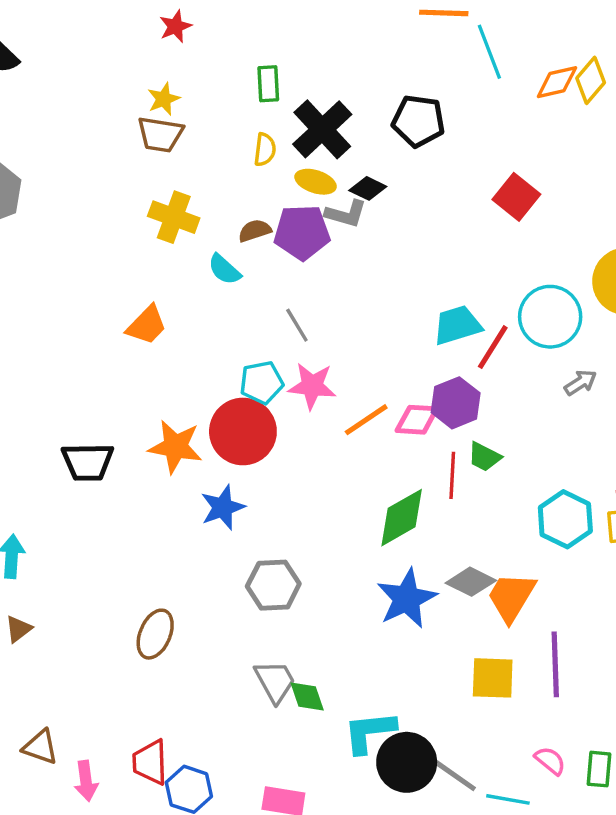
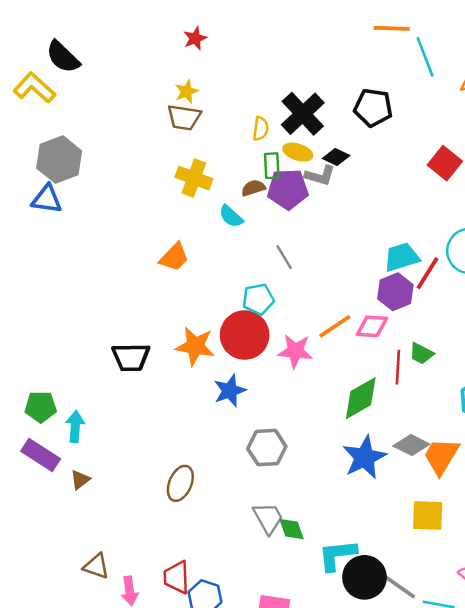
green rectangle: (268, 84) -> (272, 166), moved
pink star: (312, 386) -> (295, 351), moved
purple hexagon: (456, 403) -> (395, 292), moved

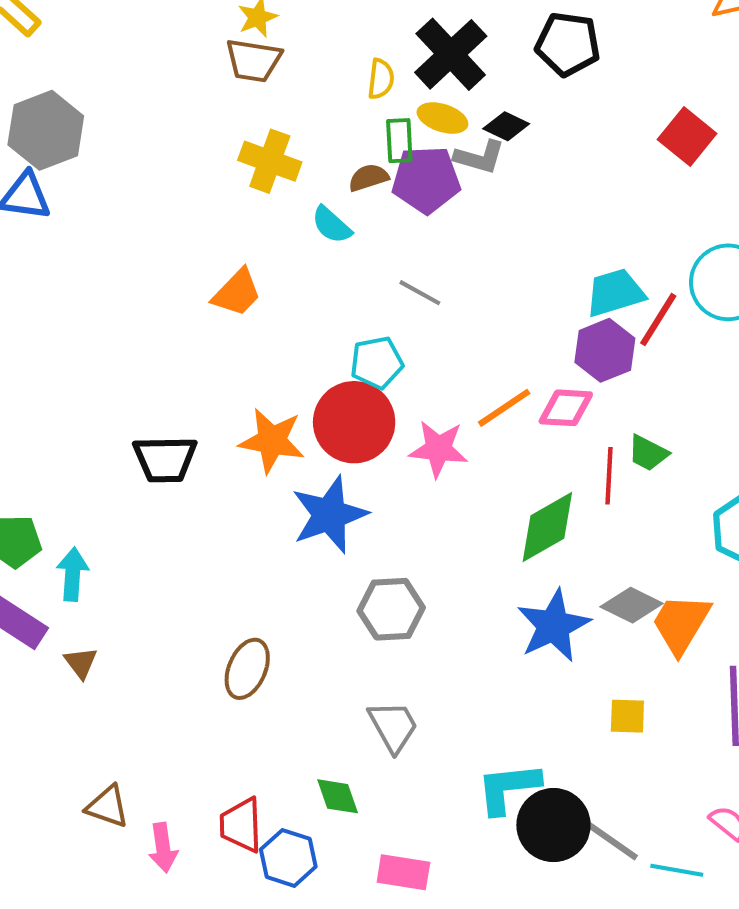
gray line: (284, 257) -> (420, 293), turned -30
blue star: (230, 391) -> (329, 515), size x1.4
brown triangle: (80, 480) -> (81, 663), turned -30
yellow square: (428, 516) -> (627, 716), moved, size x0.7
green diamond: (292, 529) -> (338, 796), moved

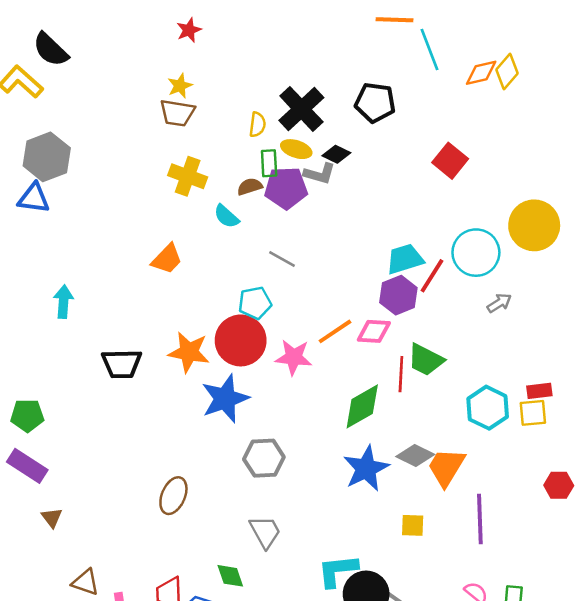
green trapezoid: (648, 453) -> (426, 360), size x1.4
cyan arrow: (73, 574) -> (63, 302), moved
brown triangle: (81, 663) -> (52, 518), moved

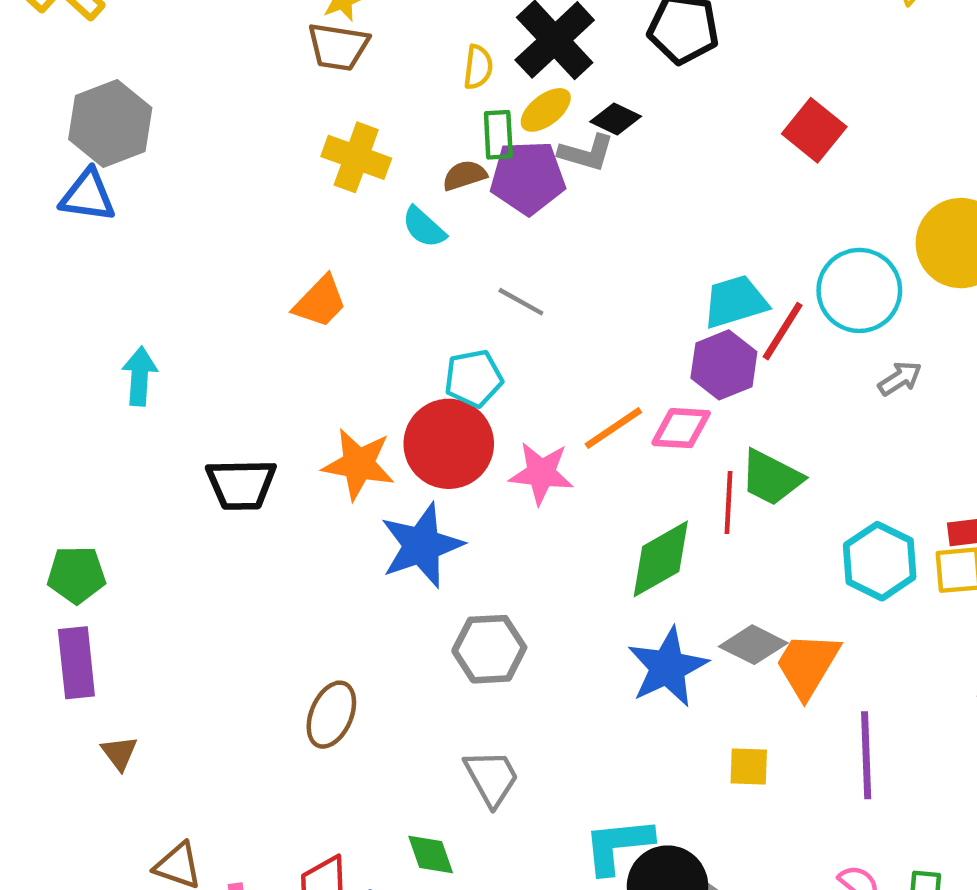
yellow ellipse: (296, 149) -> (546, 110), turned -56
purple rectangle: (27, 466) -> (76, 663), turned 51

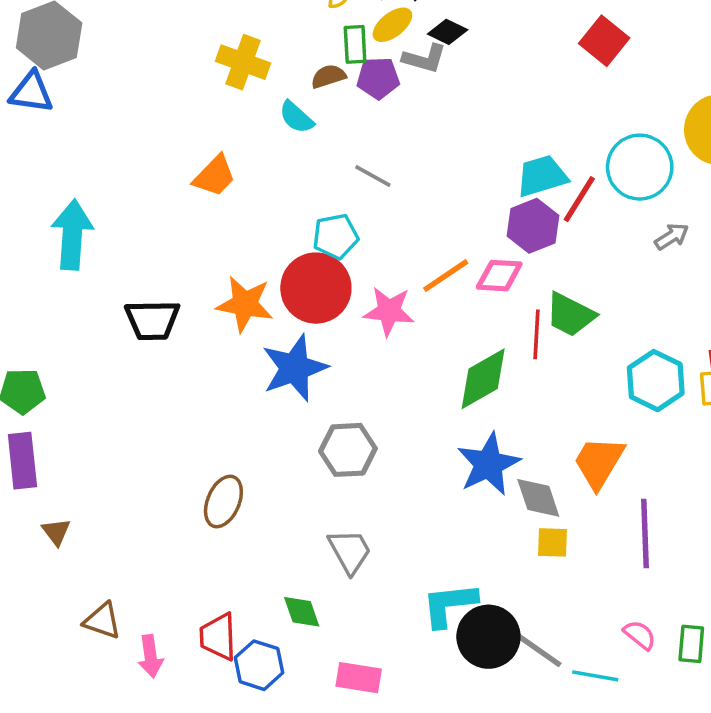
purple pentagon: (528, 178) -> (378, 78), size x0.7
cyan arrow: (140, 376) -> (72, 235), size x1.5
gray diamond: (753, 645) -> (538, 498), moved, turned 45

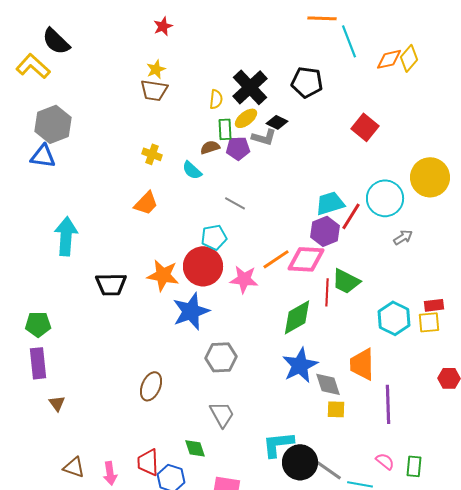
yellow cross: (243, 62) -> (152, 154), moved, size x0.7
pink diamond: (499, 276) -> (306, 259), size x1.4
orange trapezoid: (599, 462) -> (362, 364), turned -32
brown triangle: (102, 621) -> (74, 467), moved

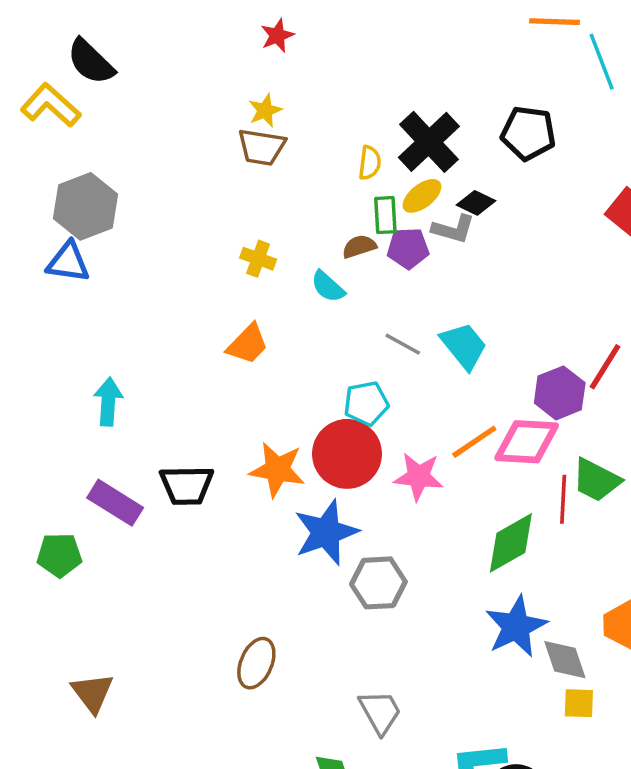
cyan trapezoid: (330, 203) -> (464, 346), moved, turned 68
cyan arrow: (66, 236) -> (108, 402), size x0.7
gray hexagon: (221, 357) -> (378, 583), moved
purple rectangle: (38, 363) -> (115, 503), moved, turned -52
brown triangle: (57, 403) -> (92, 693), size x1.5

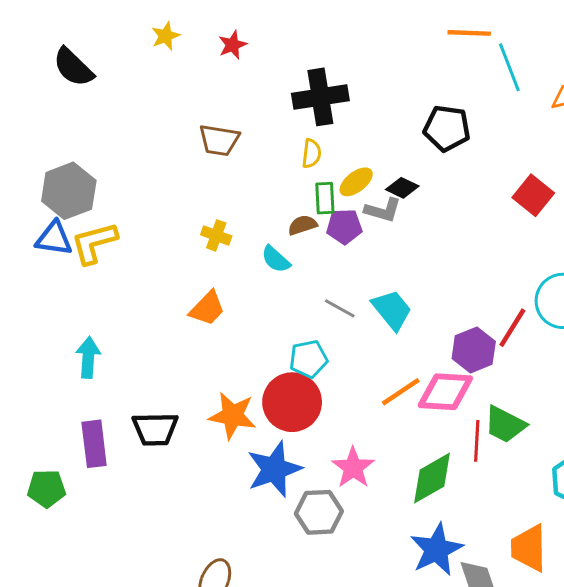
yellow L-shape: (51, 105) -> (94, 243), moved, turned -57
yellow star: (265, 110) -> (166, 36), moved
black cross: (429, 142) -> (320, 97), moved, turned 34
pink star: (418, 477) -> (353, 468), moved, turned 30
purple rectangle: (115, 503) -> (94, 444), turned 51

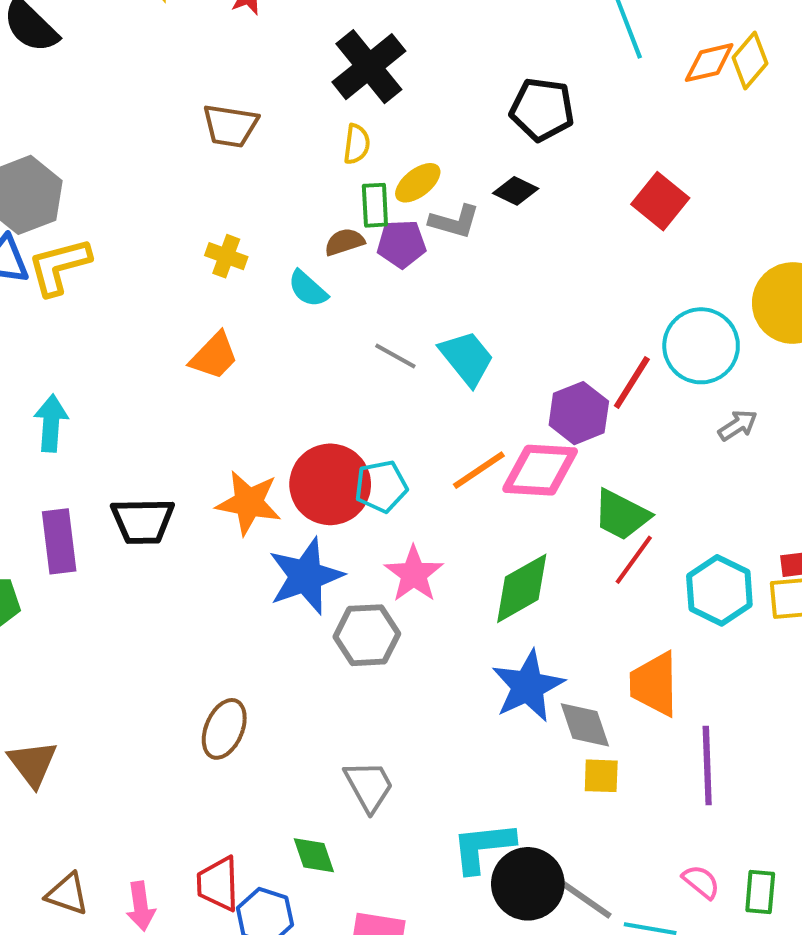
black cross: (320, 97) -> (369, 67), turned -30
black diamond: (402, 188) -> (516, 191), moved
cyan pentagon: (308, 359) -> (381, 486), moved
red line: (477, 441) -> (634, 560), moved, turned 33

